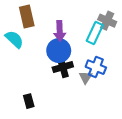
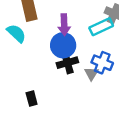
cyan rectangle: (95, 33) -> (101, 27), turned 40

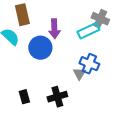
blue circle: (63, 45) -> (40, 48), moved
black cross: (67, 63) -> (57, 97), moved

